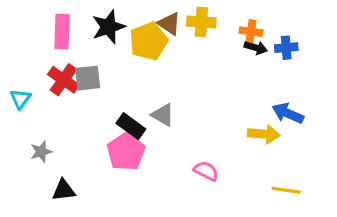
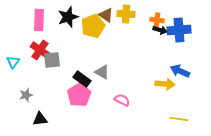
blue cross: (286, 48) -> (179, 30), size x1.6
gray square: (88, 78) -> (52, 60), moved
pink semicircle: (206, 171) -> (122, 100), moved

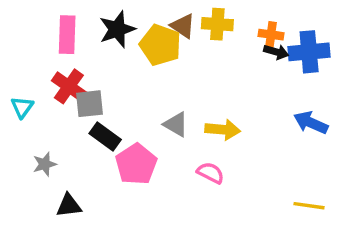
yellow pentagon: (93, 26) -> (160, 45), turned -30
black rectangle: (82, 79) -> (105, 137), moved
yellow arrow: (165, 84) -> (223, 130), moved

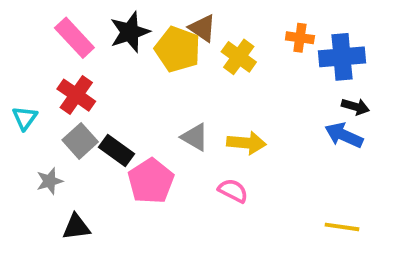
yellow cross: (217, 24) -> (239, 57), moved, turned 32
pink rectangle: (67, 35) -> (74, 38), turned -45
black arrow: (276, 52) -> (355, 107), moved
gray square: (90, 104) -> (80, 141), moved, turned -36

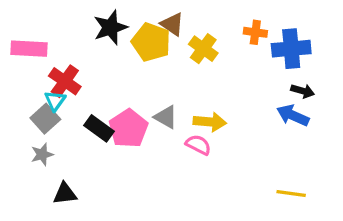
pink rectangle: (74, 38) -> (29, 49), moved, turned -44
cyan triangle: (25, 118) -> (55, 101), moved
gray square: (80, 141) -> (45, 119), moved
pink pentagon: (151, 181) -> (128, 128), moved
pink semicircle: (233, 191) -> (198, 145), moved

